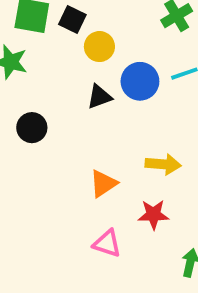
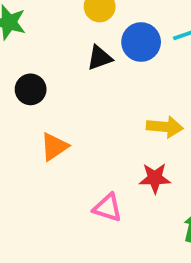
orange triangle: (103, 184) -> (54, 147), moved

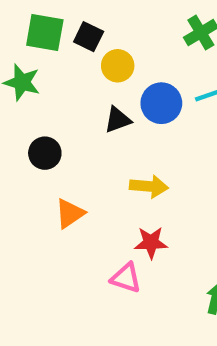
yellow arrow: (165, 127) -> (149, 186), moved
red star: (155, 178) -> (151, 243), moved

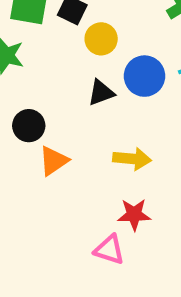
orange triangle: (70, 213) -> (54, 161), moved

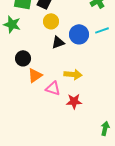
yellow circle: (101, 39) -> (51, 21), moved
pink triangle: (109, 250) -> (53, 88), moved

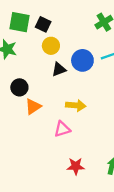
pink triangle: (53, 88) -> (62, 129), moved, turned -35
red star: (74, 101) -> (76, 166), moved

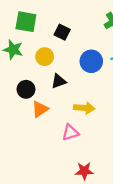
black square: (43, 24) -> (62, 32), moved
yellow circle: (51, 46) -> (45, 57), moved
black triangle: (59, 69) -> (59, 81), moved

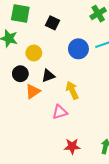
yellow circle: (45, 57) -> (34, 53), moved
black triangle: (59, 81) -> (48, 76), moved
yellow arrow: (84, 108) -> (72, 90), turned -120

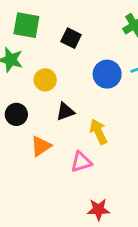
black circle: (20, 74) -> (16, 114), moved
orange triangle: (33, 91) -> (41, 146), moved

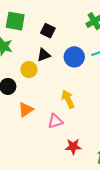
yellow circle: (45, 80) -> (29, 70), moved
black triangle: (65, 112) -> (44, 55), moved
red star: (98, 209) -> (73, 147), moved

